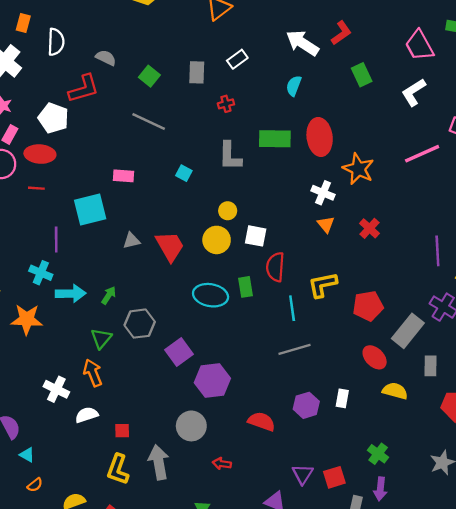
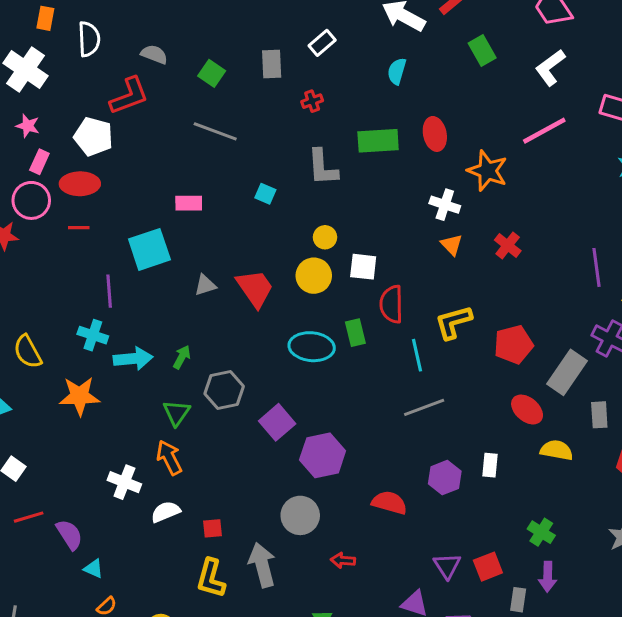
red ellipse: (320, 137) -> (435, 134), size x0.7
pink line: (422, 154) -> (544, 131), moved

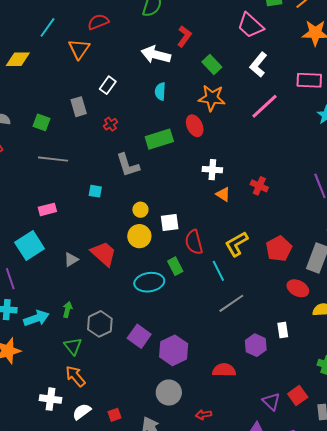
orange star: (487, 171) -> (212, 98), moved

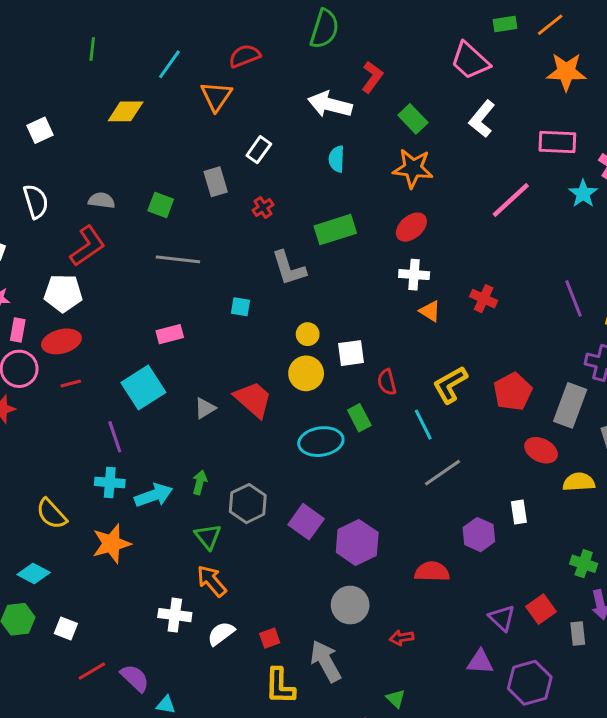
pink line: (265, 106) -> (511, 200), moved
red ellipse: (195, 126) -> (411, 227), moved, turned 75
red semicircle: (194, 242) -> (387, 382), size x0.7

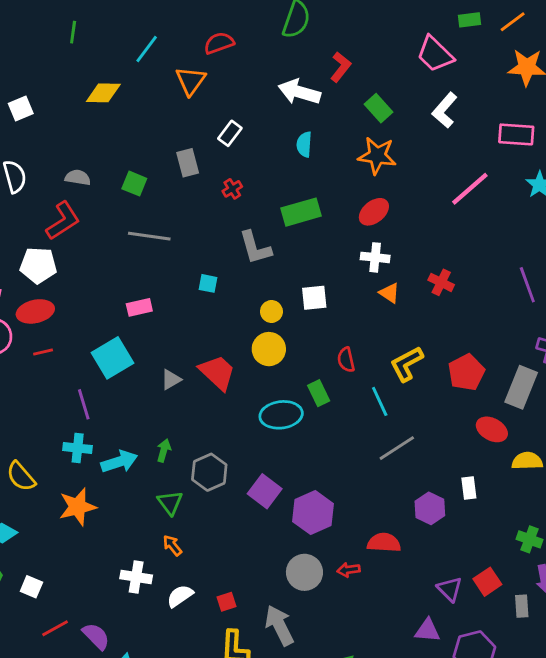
white square: (351, 353) -> (314, 298), moved
orange arrow: (212, 581) -> (172, 545), size x0.7
red arrow: (402, 638) -> (349, 570), moved

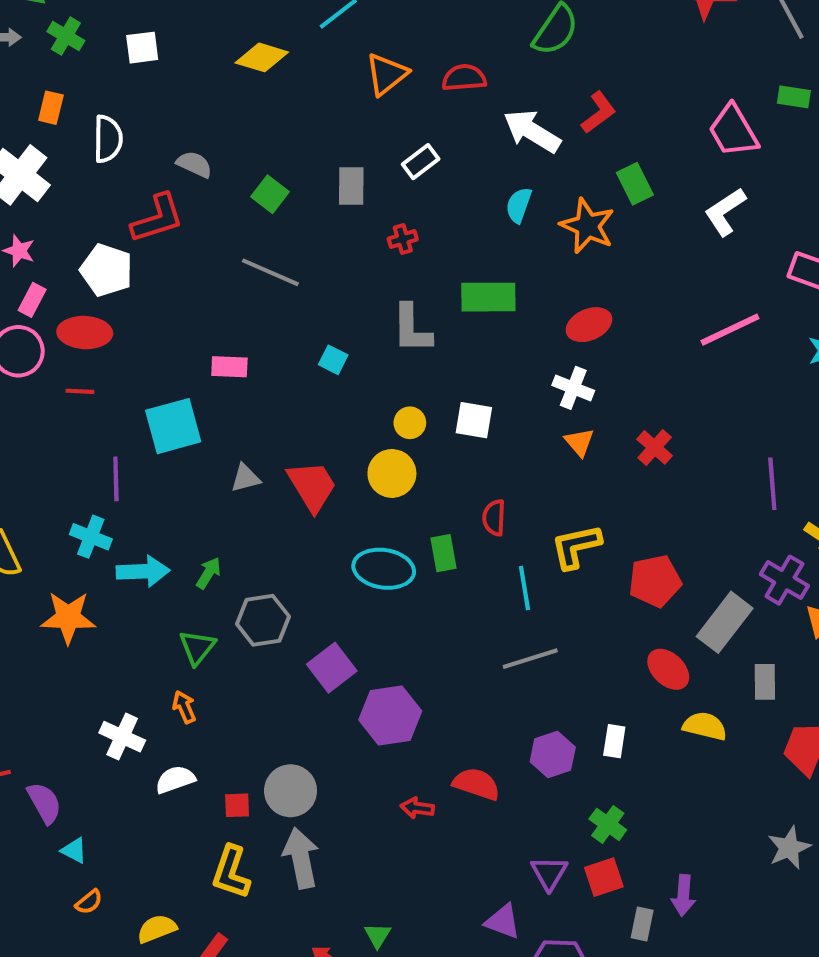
red semicircle: (219, 43) -> (464, 78), moved
orange star: (377, 156) -> (587, 226), moved
green cross: (529, 539) -> (608, 824), moved
gray circle: (304, 572) -> (291, 791), moved

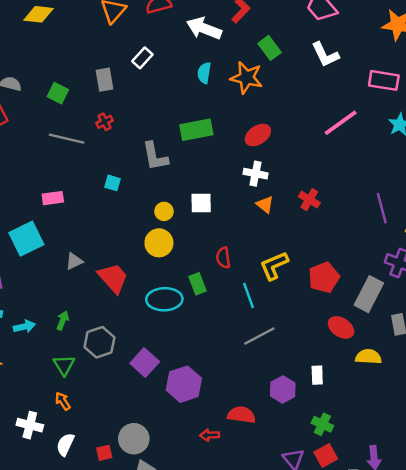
white L-shape: (725, 212) -> (325, 55), turned -72
red cross: (403, 239) -> (105, 122), moved
red trapezoid: (312, 486) -> (113, 278), moved
cyan arrow: (143, 571) -> (24, 327), size x0.7
white semicircle: (175, 779) -> (65, 444), turned -35

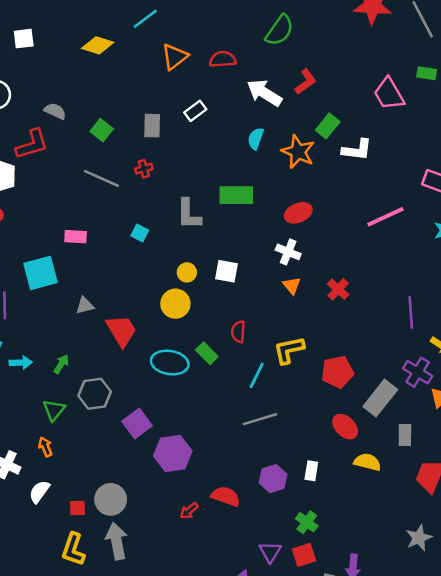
green rectangle: (270, 48) -> (328, 126), turned 65
white L-shape: (325, 55) -> (357, 150), moved, turned -68
green rectangle: (198, 284) -> (207, 353), turned -35
cyan line: (248, 295) -> (257, 375), turned 35
red arrow: (210, 435) -> (189, 511), turned -48

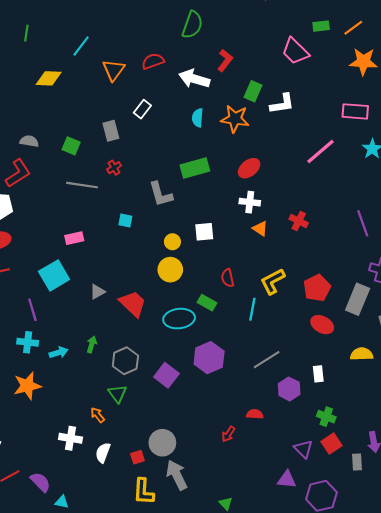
green triangle: (54, 410) -> (117, 394), moved
gray line: (260, 419) -> (267, 360), moved
red ellipse: (345, 427) -> (322, 325), moved
purple hexagon: (173, 453) -> (209, 358), moved
red semicircle: (226, 496) -> (255, 414), size x0.7

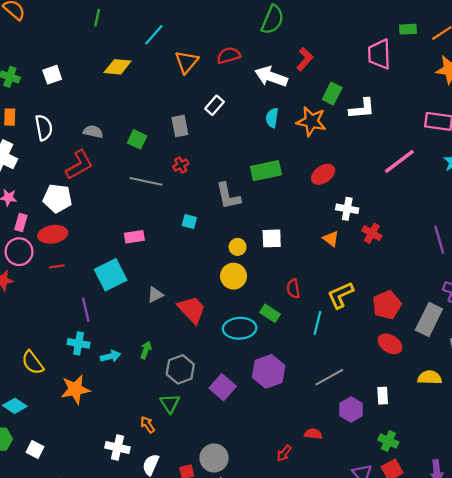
pink trapezoid: (295, 51) -> (379, 54), turned 40
white cross: (250, 202) -> (347, 209), moved

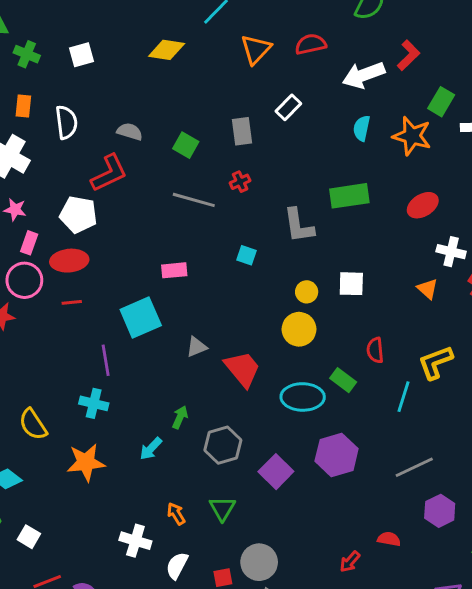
white arrow: (271, 77) -> (364, 75), turned -44
cyan arrow: (110, 356) -> (151, 449), moved, turned 144
green triangle: (170, 403) -> (222, 508), moved

